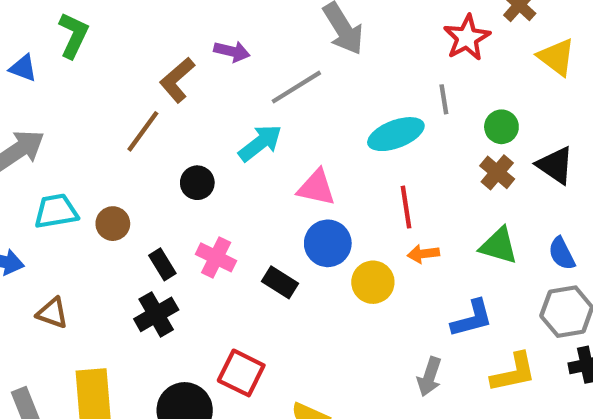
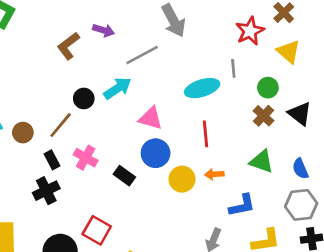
yellow triangle: (556, 57) -> (289, 52), moved
brown line: (143, 131) -> (61, 125), moved
black circle: (197, 183) -> (84, 98), moved
orange arrow: (423, 254) -> (214, 174), moved

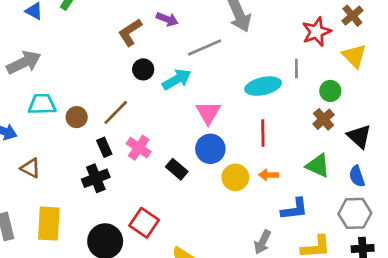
black circle: (84, 98) -> (143, 69), moved
black triangle: (300, 114) -> (359, 136), moved
pink triangle: (151, 118) -> (208, 113), turned 40

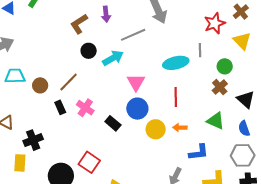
purple arrow: (167, 19) -> (106, 14), turned 63
black cross: (96, 178) -> (33, 140), moved
yellow rectangle: (49, 224) -> (20, 163), size x0.7

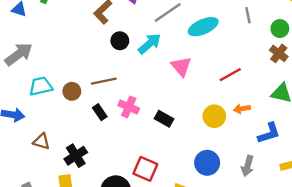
cyan ellipse: (176, 63) -> (203, 27), moved
brown line: (69, 82) -> (104, 81), turned 45
red line: (176, 97) -> (230, 75), turned 72
blue circle: (137, 109) -> (207, 163), moved

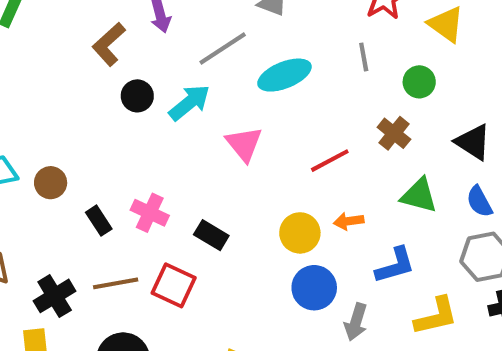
brown cross: (279, 53) -> (394, 133), moved
brown line: (104, 81) -> (116, 283), moved
blue circle: (207, 163) -> (314, 288), moved
red square: (145, 169) -> (174, 285), moved

